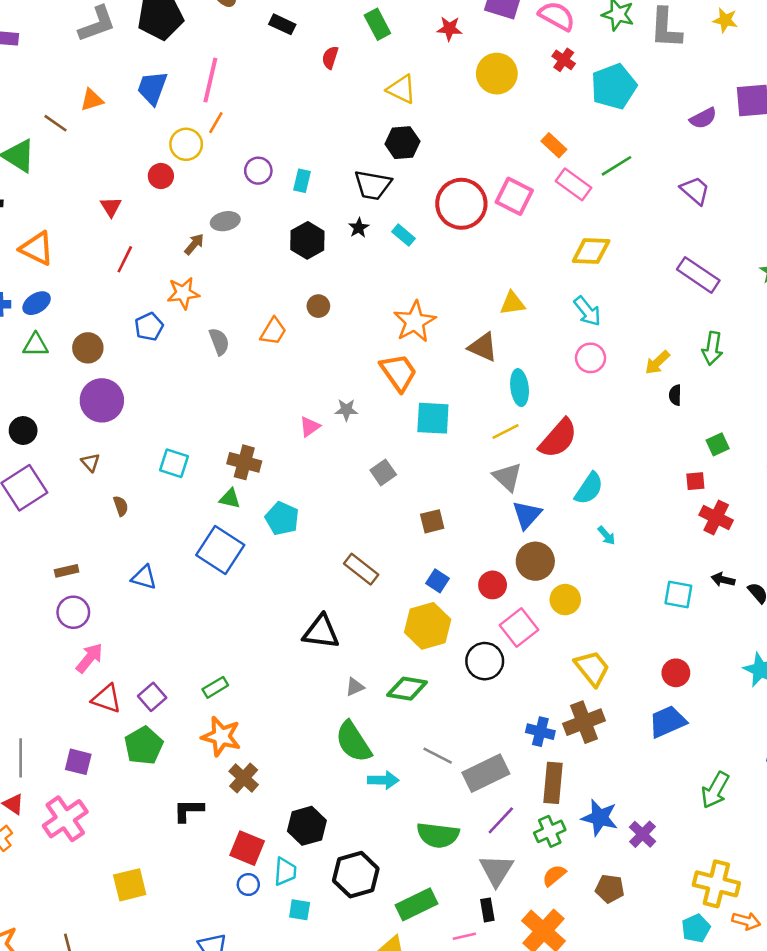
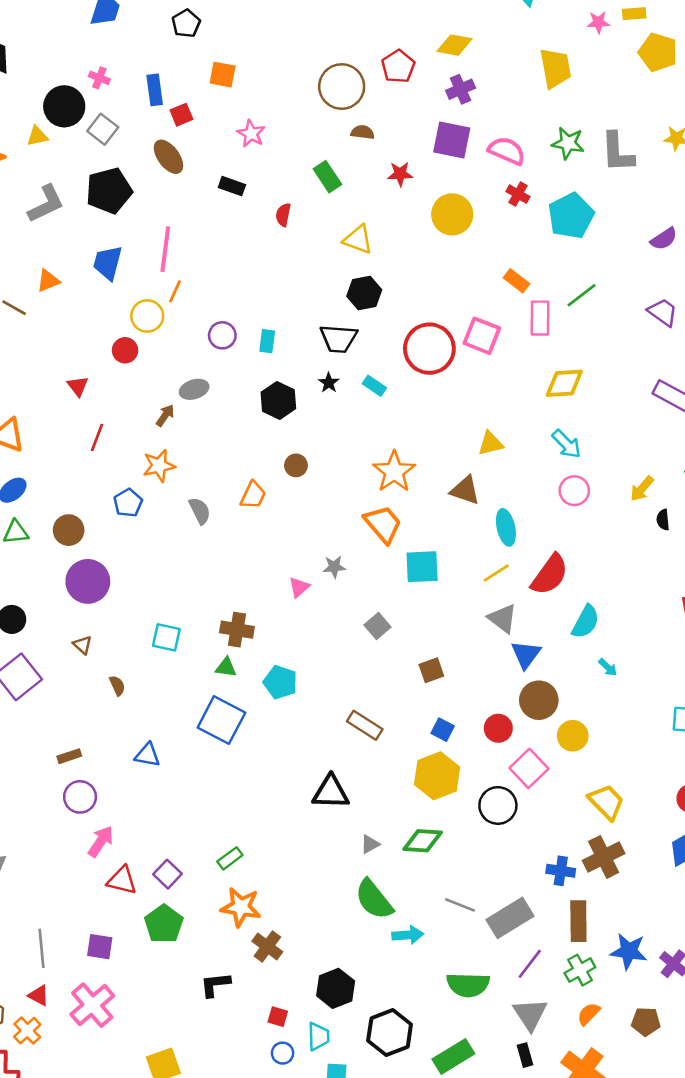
pink rectangle: (573, 184) -> (540, 318), turned 60
red square: (247, 848) -> (278, 1017), size x0.6

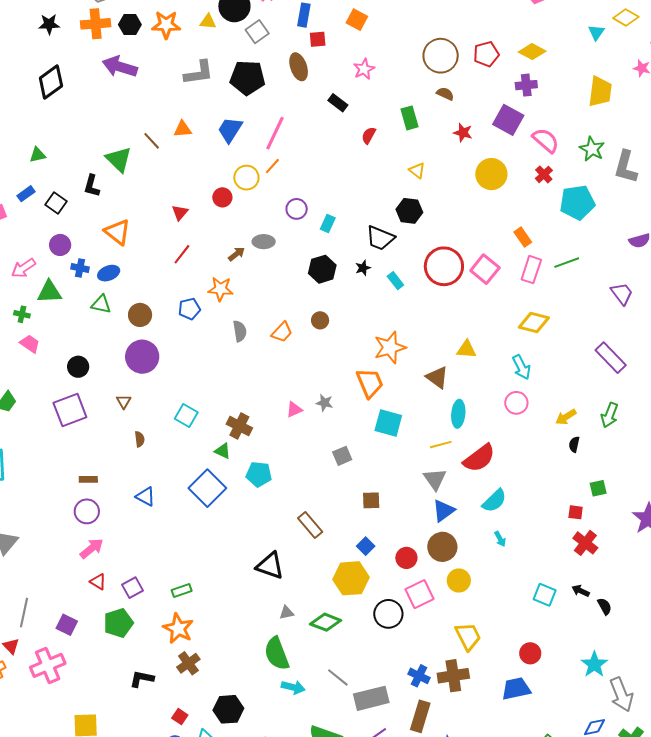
yellow triangle: (358, 239) -> (417, 171), size x0.7
cyan pentagon: (280, 682) -> (259, 474), turned -30
red triangle: (122, 880) -> (98, 582), size x0.7

